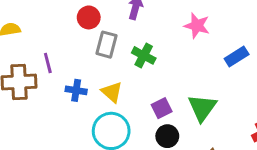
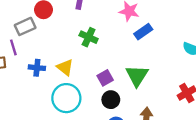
gray rectangle: (107, 45) -> (25, 26), moved, turned 54
blue rectangle: (237, 57) -> (143, 32), moved

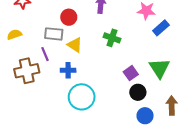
gray rectangle: (25, 26) -> (54, 34), turned 36
yellow triangle: (65, 67) -> (75, 45), moved
cyan circle: (66, 98) -> (82, 97), moved

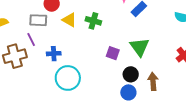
yellow triangle: (75, 45) -> (69, 20), moved
purple square: (131, 73) -> (113, 53), turned -32
black circle: (138, 92) -> (131, 74), moved

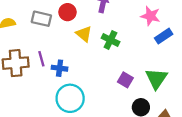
gray rectangle: (38, 20) -> (41, 19), moved
purple line: (31, 39) -> (41, 59), moved

